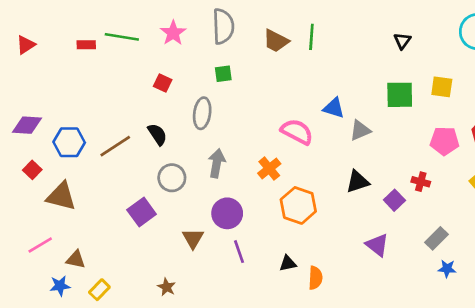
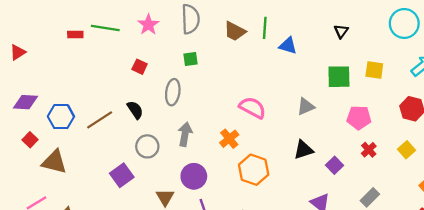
red triangle: (26, 45) -> (18, 52), moved
blue triangle: (334, 108) -> (288, 46), moved
pink pentagon: (444, 141) -> (359, 118), moved
red cross: (421, 182) -> (369, 150), moved, turned 32

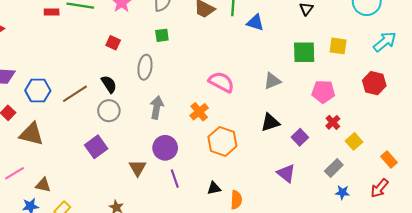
gray circle: (147, 146) -> (109, 111), moved
yellow square: (406, 150) -> (354, 141), moved

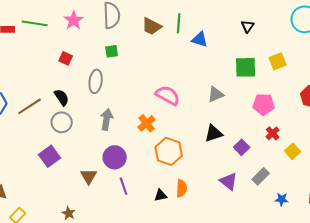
yellow square: (338, 46) -> (278, 61), turned -30
gray rectangle: (334, 168) -> (261, 176), moved
orange semicircle: (236, 200) -> (182, 188), moved

